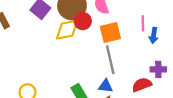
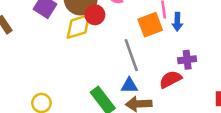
orange square: (110, 33) -> (150, 25), moved

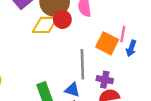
orange square: (150, 25) -> (107, 43), turned 30
purple cross: (187, 60) -> (105, 80), moved

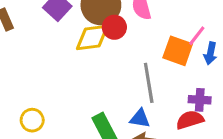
pink line: (123, 34) -> (197, 36), turned 35
purple cross: (105, 80) -> (200, 100), moved

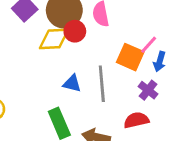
purple cross: (200, 100) -> (148, 90), moved, turned 30
blue triangle: (140, 118) -> (72, 83), moved

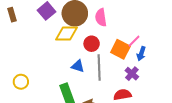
red circle: (75, 31) -> (92, 44), moved

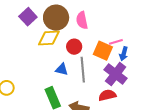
pink line: (134, 41) -> (116, 42), turned 32
purple cross: (132, 74) -> (116, 74), size x1.6

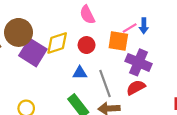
purple square: (28, 17) -> (33, 52), moved, size x1.4
brown circle: (56, 18) -> (19, 32), moved
blue arrow: (124, 54) -> (144, 26), moved
gray line: (83, 70) -> (105, 83), moved

